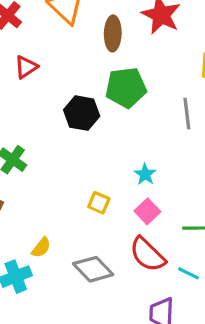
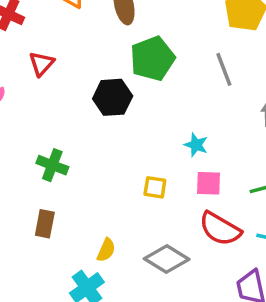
pink square: (147, 211) -> (208, 183), turned -30

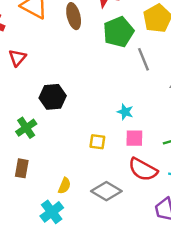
green pentagon: (152, 59) -> (118, 32), moved
black hexagon: (113, 97) -> (53, 97), moved
green cross: (52, 165) -> (26, 128), turned 36

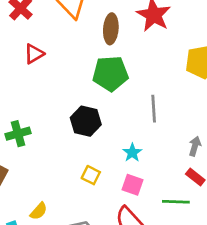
green pentagon: (118, 32) -> (110, 73), moved
gray line: (143, 59) -> (154, 109), moved
black hexagon: (53, 97) -> (86, 121), moved

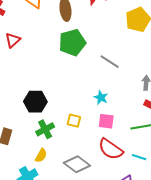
gray line: (154, 109) -> (110, 62), turned -42
black hexagon: (86, 121) -> (35, 102), moved
green cross: (18, 134) -> (45, 129), moved

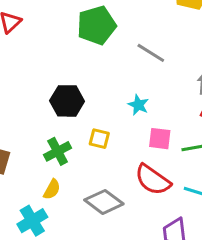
black hexagon: (35, 102) -> (67, 101), moved
pink square: (106, 121) -> (160, 139), moved

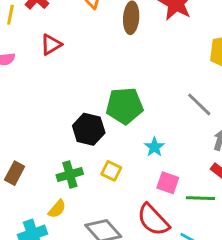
green pentagon: (97, 25) -> (124, 106), moved
gray line: (151, 53) -> (199, 104), moved

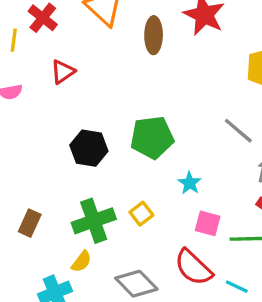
black hexagon: (89, 129) -> (89, 148), moved
yellow square: (111, 171) -> (141, 214), turned 30
green cross: (70, 174) -> (94, 221), size x1.4

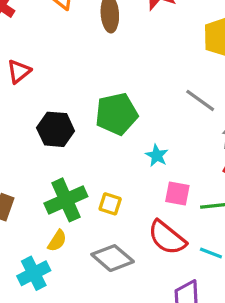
red triangle: (63, 72) -> (19, 71), moved
yellow square: (141, 214) -> (110, 204), moved, turned -30

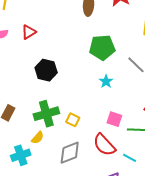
green pentagon: (116, 114) -> (102, 47), moved
cyan star: (157, 155) -> (106, 81), moved
gray diamond: (113, 258) -> (70, 153), turned -70

